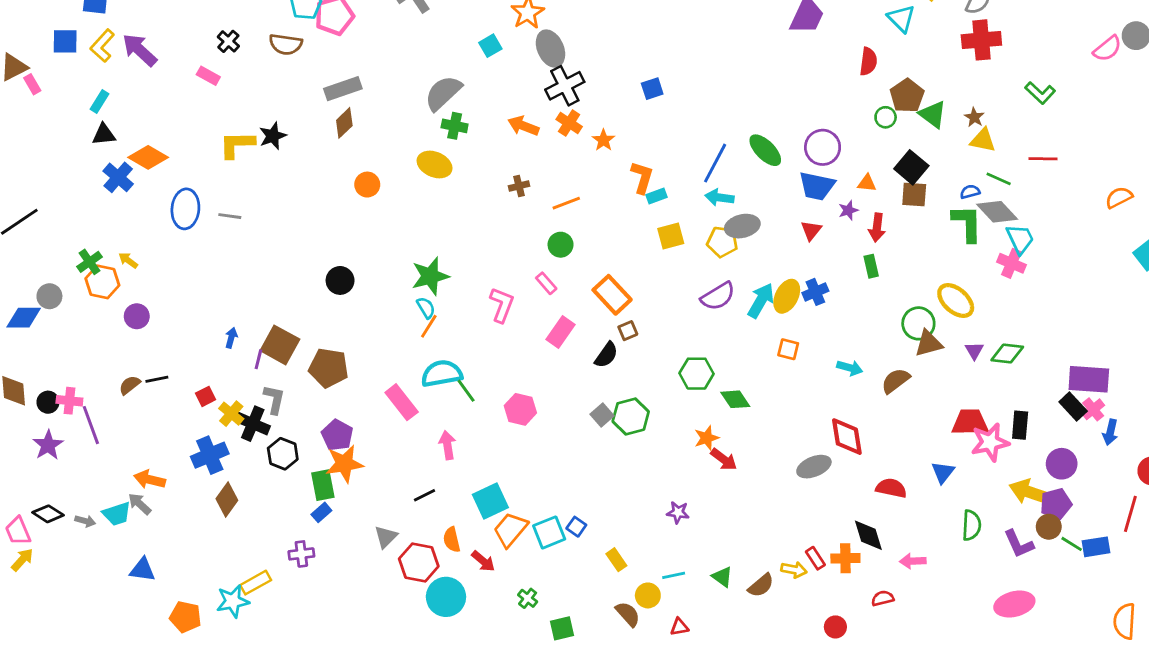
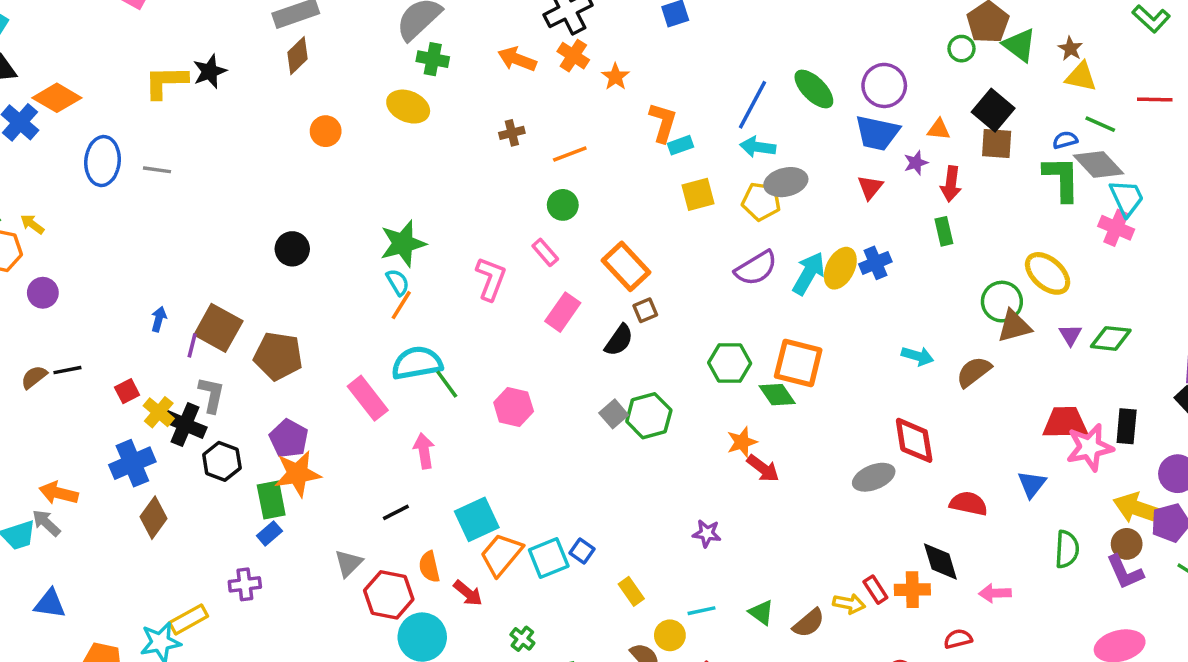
orange square: (788, 349) -> (798, 363), moved, size x1.8
brown circle: (1049, 527) -> (1127, 544), moved

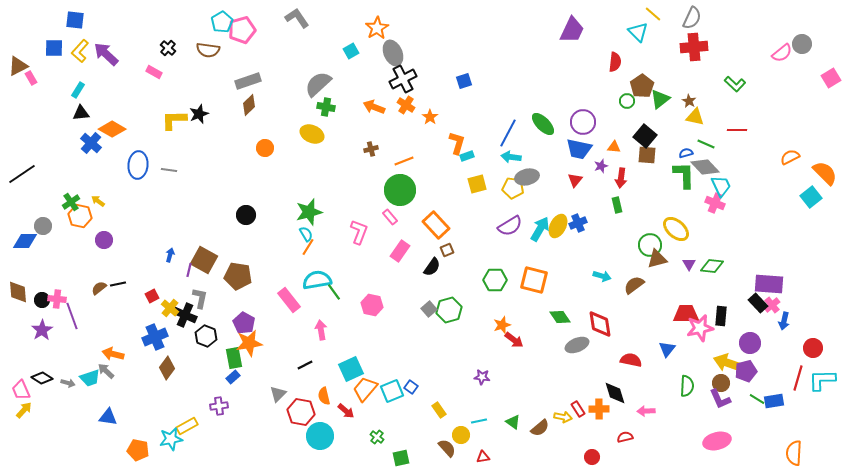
green triangle: (1019, 45) -> (660, 99), turned 45
green circle: (563, 205) -> (400, 190), size x1.8
green diamond: (777, 395) -> (560, 317), moved

